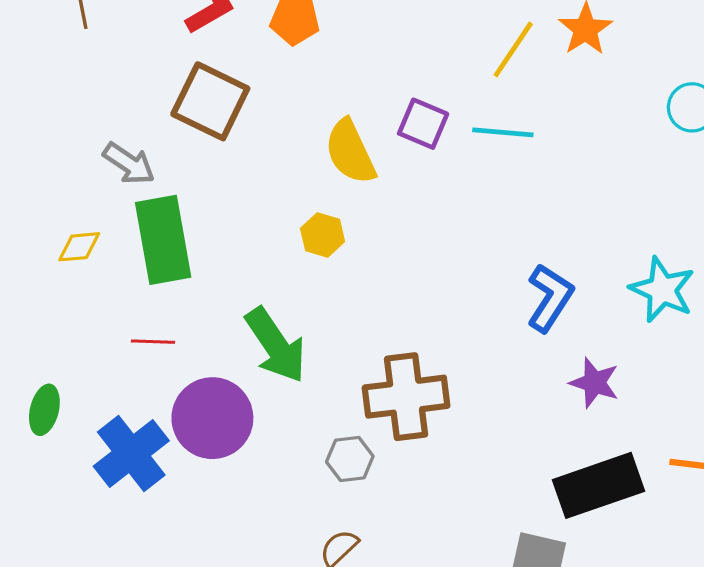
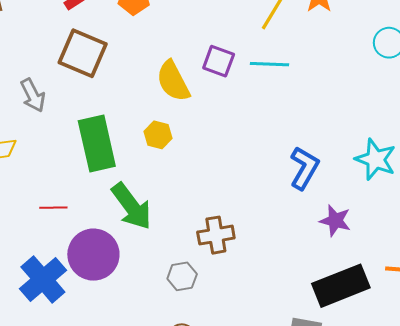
gray arrow: (129, 164) -> (33, 95), turned 32
green rectangle: (163, 240) -> (97, 144), moved
brown cross: (406, 397) -> (216, 235), size x0.7

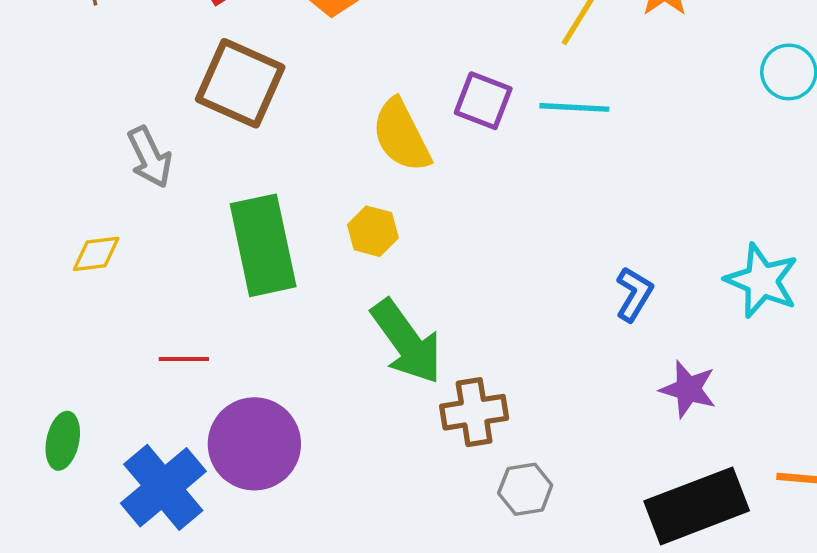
blue L-shape: (304, 168) -> (634, 294), size x0.7
green arrow: (131, 206) -> (407, 342), moved
gray hexagon: (182, 276) -> (525, 489), moved

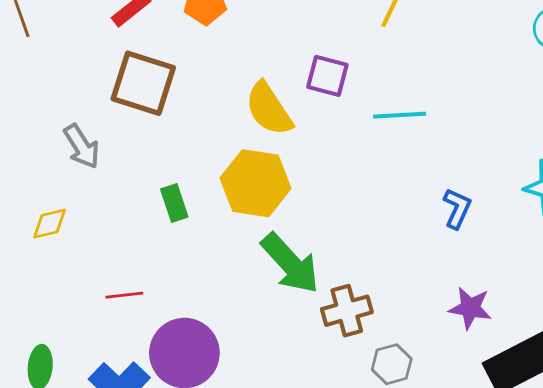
cyan line: (574, 107) -> (400, 115), moved
yellow hexagon: (373, 231) -> (256, 183), size x1.8
green rectangle: (263, 245) -> (174, 203), size x0.5
purple star: (688, 389) -> (470, 308), moved

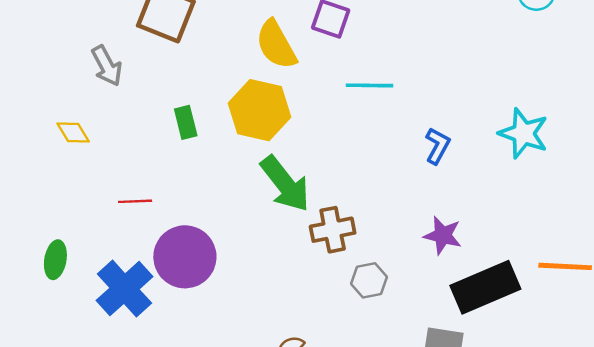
cyan line: (400, 115) -> (370, 85), moved
yellow diamond: (50, 224) -> (73, 133), turned 68

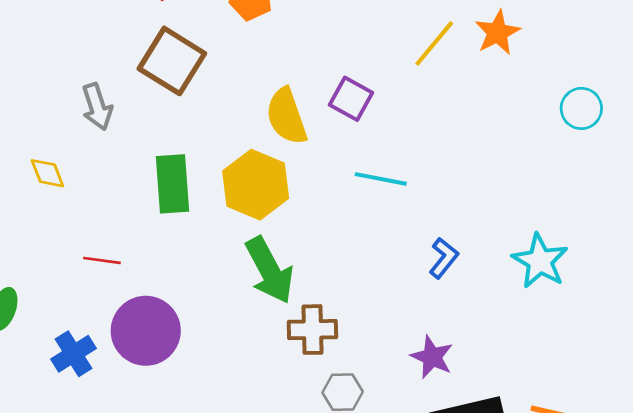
green rectangle: (186, 122) -> (172, 184), size x1.6
blue cross: (125, 289) -> (74, 354), size x0.7

